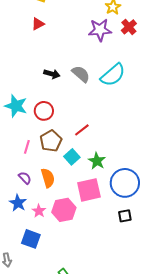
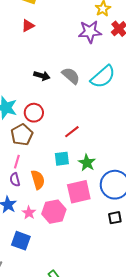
brown pentagon: (51, 141) -> (22, 135), moved
pink line: (27, 147) -> (17, 162), moved
cyan square: (72, 157) -> (62, 159), turned 35
purple semicircle: (25, 178) -> (15, 180), turned -152

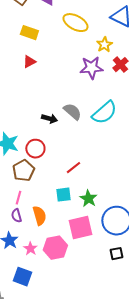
black arrow: (42, 76) -> (49, 119), moved

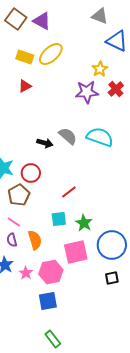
yellow ellipse: (75, 23) -> (51, 54), moved, turned -70
cyan semicircle: (104, 113) -> (100, 137), turned -120
pink line: (18, 198) -> (14, 222), turned -72
blue square: (22, 277) -> (48, 301), moved, turned -30

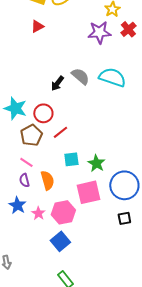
black arrow: (45, 143) -> (57, 83), turned 112
red line: (69, 192) -> (60, 132), moved
blue square: (48, 301) -> (60, 241), turned -30

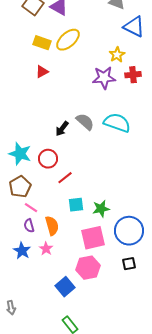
red cross: (128, 29) -> (133, 75), turned 35
brown pentagon: (31, 135) -> (20, 187), moved
green star: (96, 163) -> (101, 209), turned 30
pink hexagon: (63, 212) -> (88, 268), moved
pink star: (38, 213) -> (46, 249), moved

